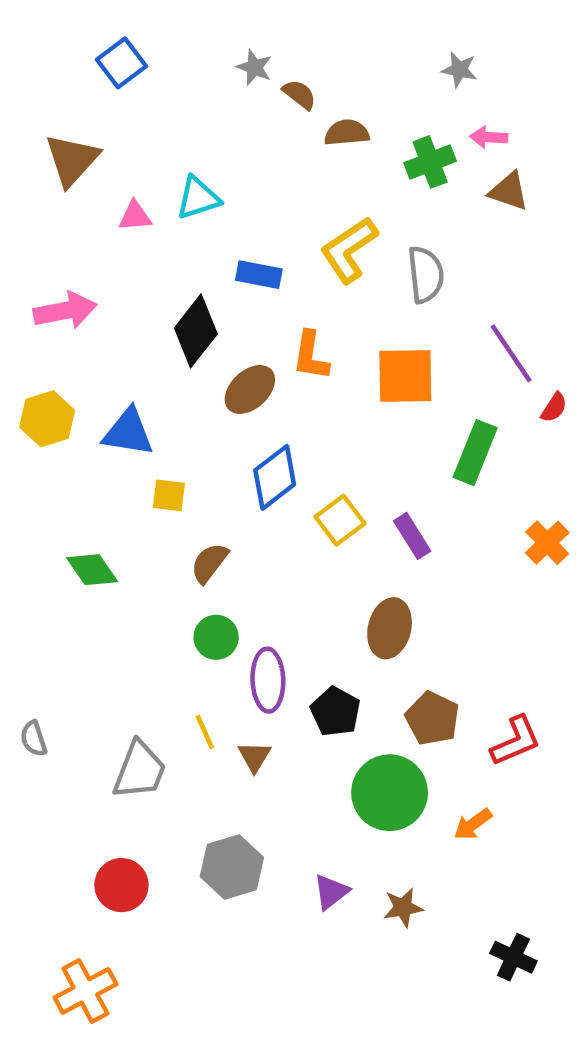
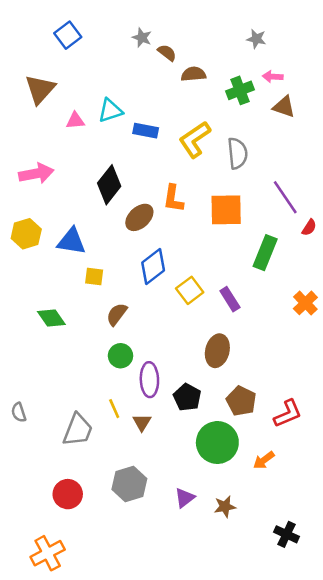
blue rectangle: (259, 275) -> (146, 131), moved

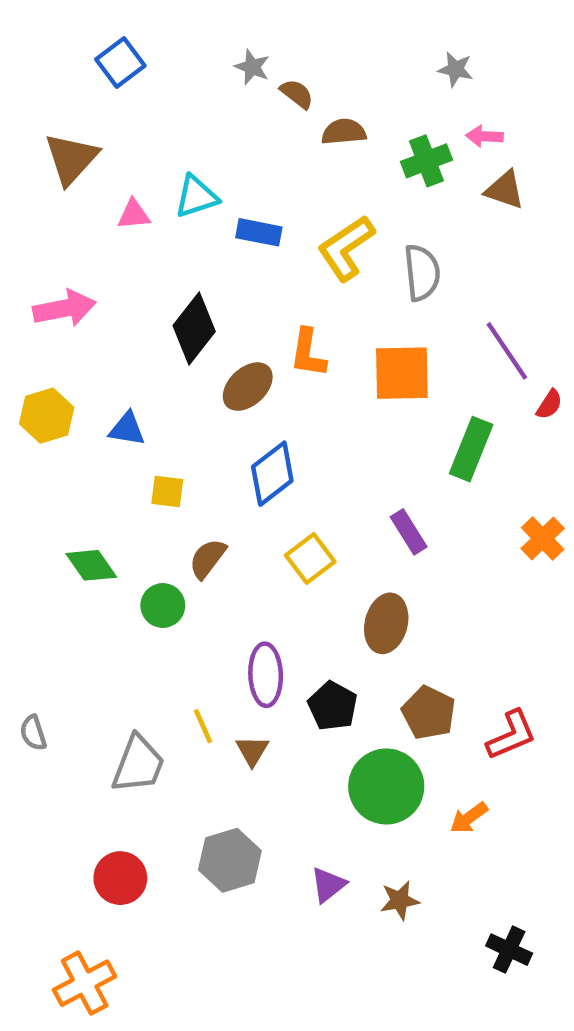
blue triangle: (71, 241) -> (127, 429), size x0.7
yellow square: (190, 290) -> (310, 559), moved
green circle: (121, 356) -> (163, 605), moved

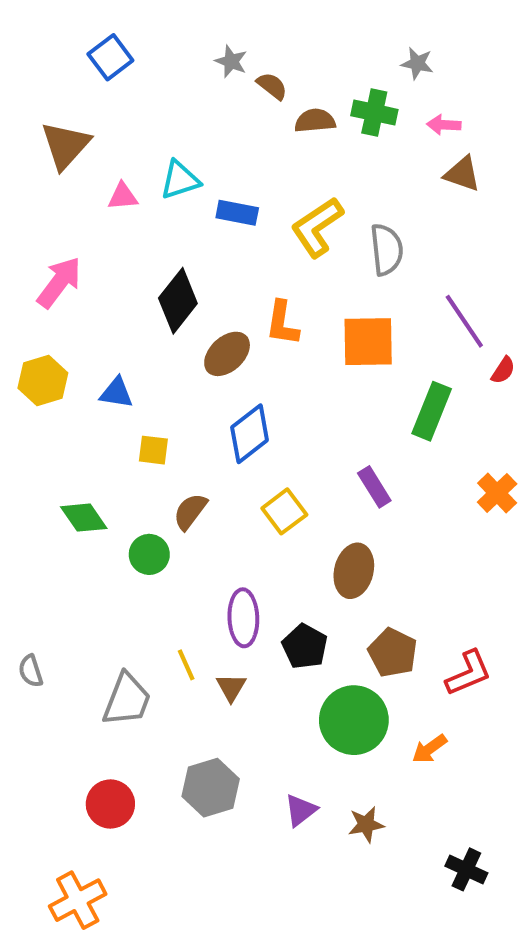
green cross: (426, 161) -> (374, 113), moved, turned 33
pink arrow: (64, 308) -> (59, 282), turned -42

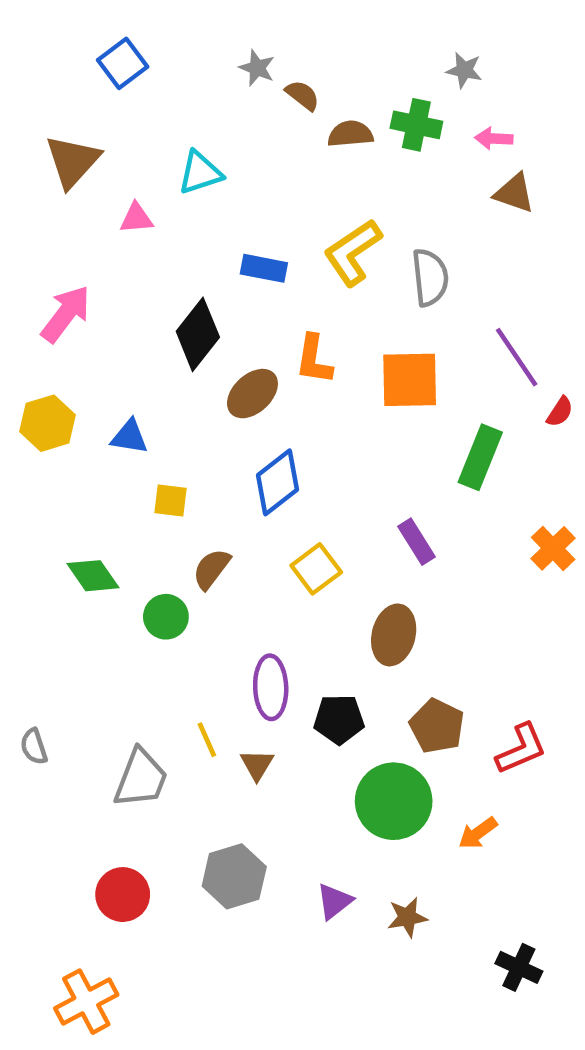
cyan triangle: (180, 180) -> (200, 173), moved
blue rectangle: (237, 213) -> (264, 268), moved
black pentagon: (305, 646) -> (339, 719), turned -30

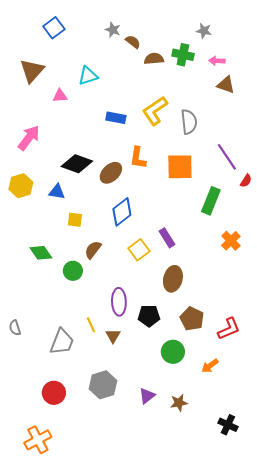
black diamond: (198, 334) -> (77, 164), moved, turned 72
purple rectangle: (416, 542) -> (167, 238), moved
orange cross: (553, 548) -> (231, 241), moved
green circle: (394, 801) -> (173, 352), size x0.7

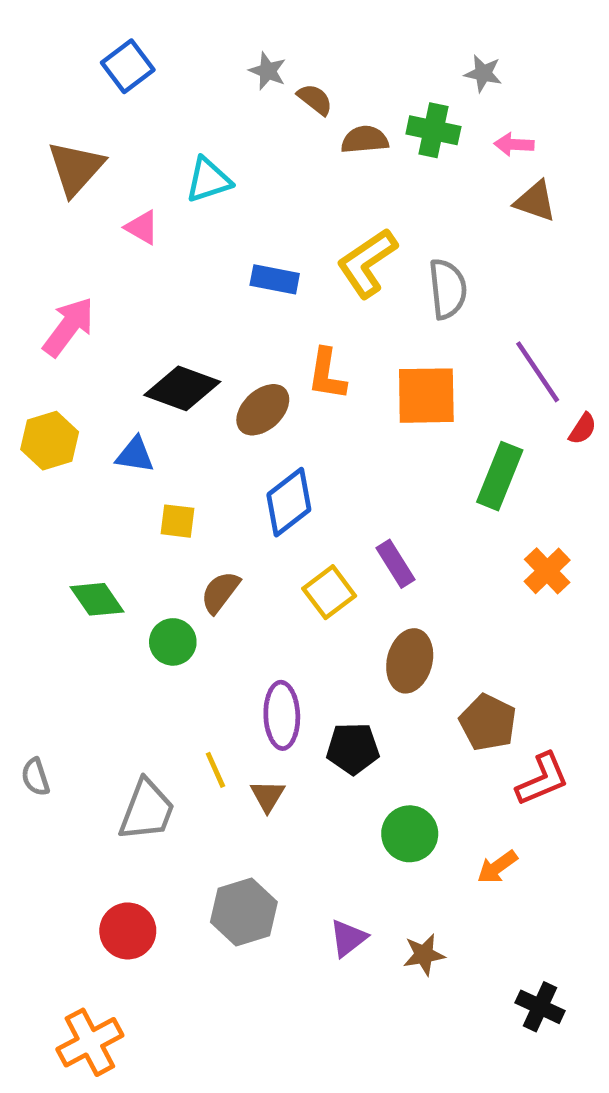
pink triangle: (60, 96) -> (142, 227), turned 35
brown pentagon: (192, 319) -> (488, 722), moved

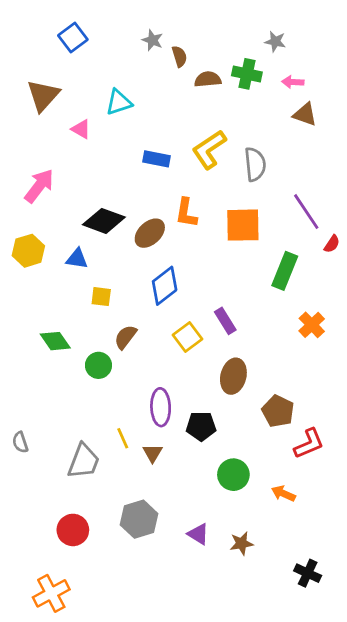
brown semicircle: (315, 99) -> (179, 56), turned 35
orange arrow: (497, 867) -> (283, 494), turned 60
purple triangle: (348, 938) -> (198, 534), turned -50

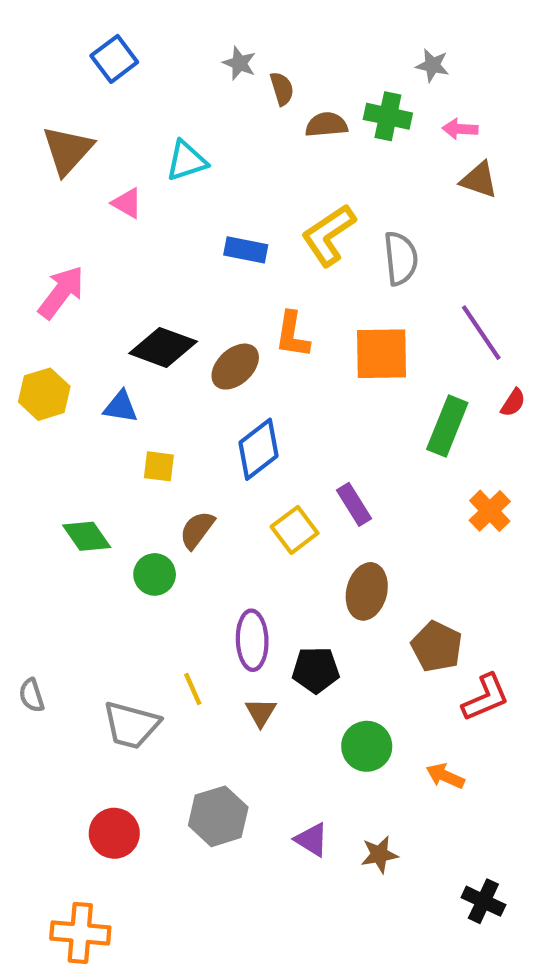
red semicircle: (332, 244) -> (513, 403), moved
brown triangle: (152, 453) -> (261, 712), moved
gray trapezoid: (84, 461) -> (131, 725), turned 84
orange cross: (51, 593) -> (80, 933), turned 33

